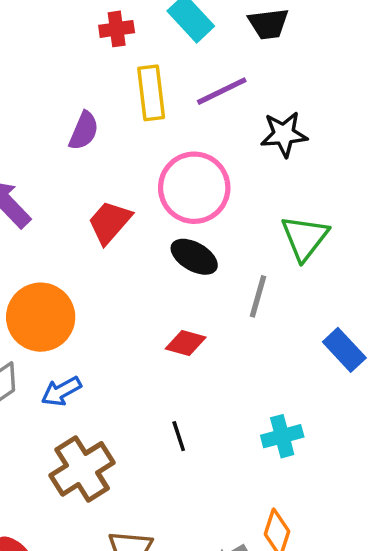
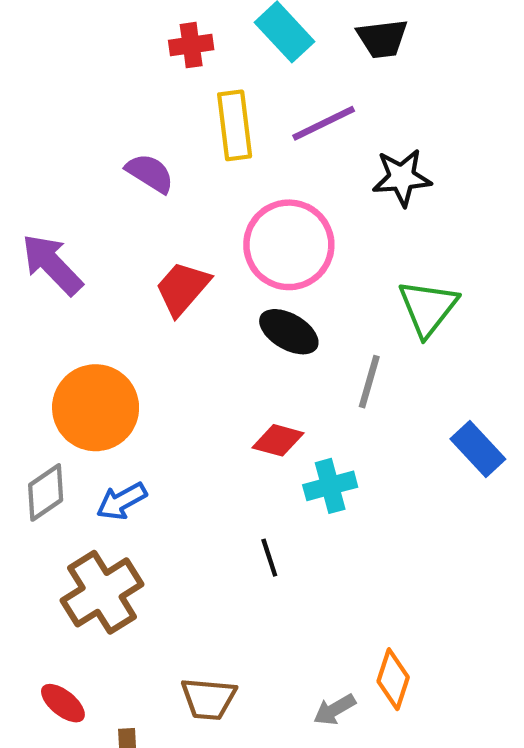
purple semicircle: (84, 131) -> (150, 173), turned -81
cyan cross: (282, 436) -> (330, 486), moved
brown cross: (82, 469) -> (102, 592), moved

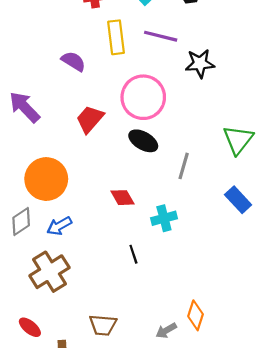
purple line: (324, 123) -> (161, 36), turned 40
green triangle: (428, 308) -> (238, 140), moved
red diamond: (278, 440) -> (123, 198), moved, turned 45

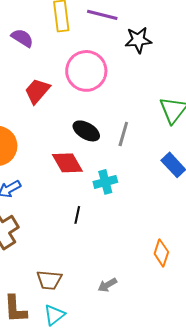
black ellipse: (143, 141) -> (86, 131), moved
red diamond: (123, 198) -> (67, 163), size x1.4
black line: (133, 254) -> (77, 215), turned 30
orange diamond: (196, 315) -> (161, 253), moved

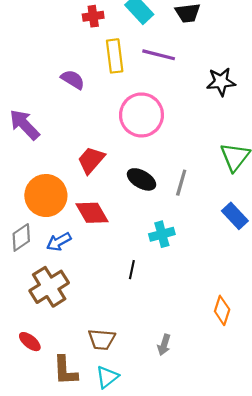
black star: (138, 40) -> (221, 82), moved
red trapezoid: (37, 91) -> (91, 160), moved
red diamond: (67, 163) -> (92, 213), moved
gray arrow: (107, 285) -> (164, 345), turned -42

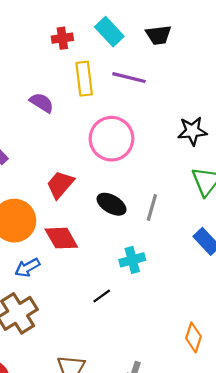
black star: (221, 82) -> (192, 131), moved
black line: (132, 270) -> (102, 296), turned 42

